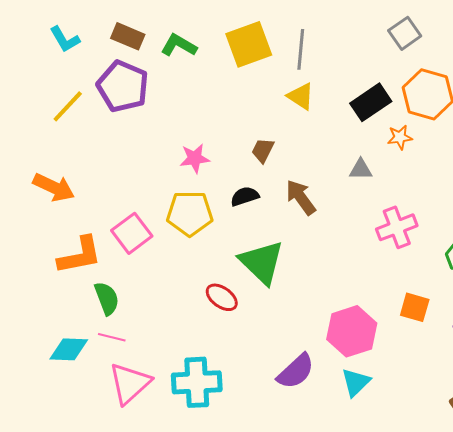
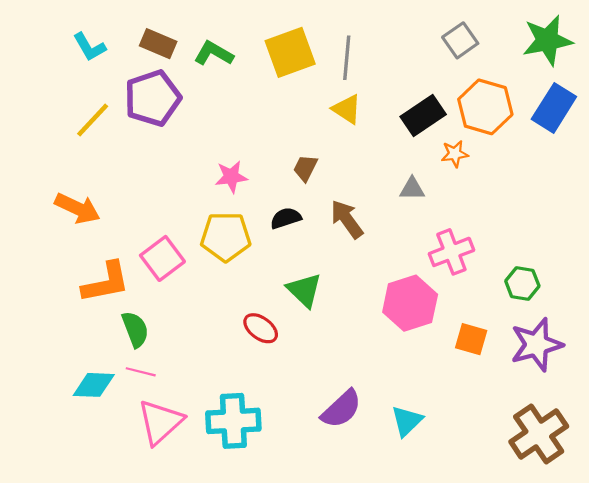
purple pentagon: (123, 86) -> (153, 98), turned 30
green triangle: (262, 262) -> (304, 290), size x0.7
pink hexagon: (352, 331) -> (410, 303), moved

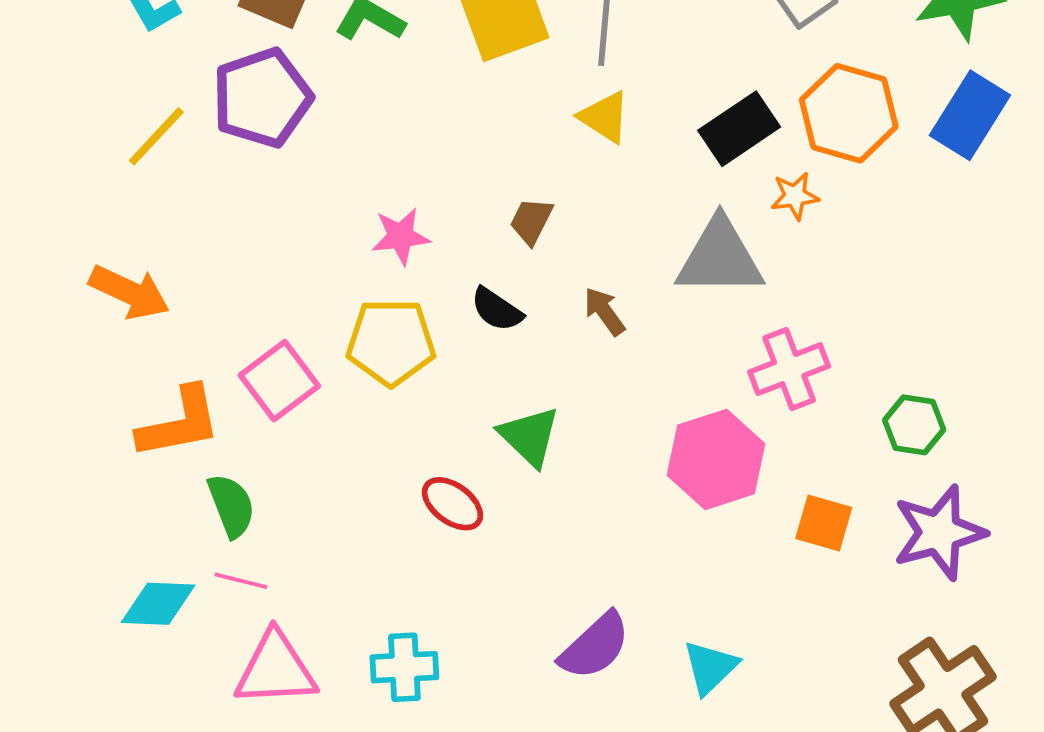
gray triangle: (412, 189) -> (720, 258), size x2.0
black semicircle: (286, 218) -> (497, 309), turned -128
brown arrow: (347, 219) -> (604, 311), size x0.7
cyan cross: (233, 421) -> (404, 667), size x0.7
pink triangle: (160, 422) -> (276, 669), turned 39

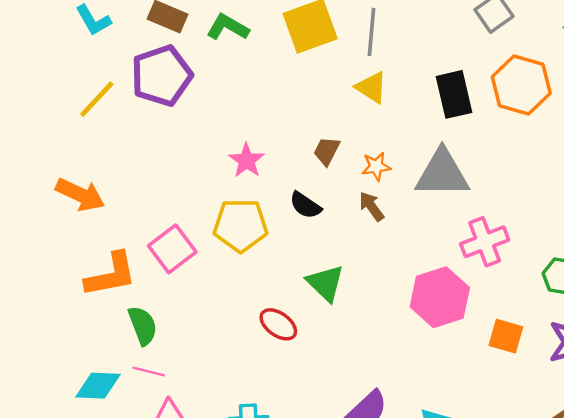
black rectangle: (739, 129) -> (454, 94), turned -69
orange star: (795, 196) -> (376, 166), moved
pink star: (401, 236) -> (246, 160), turned -30

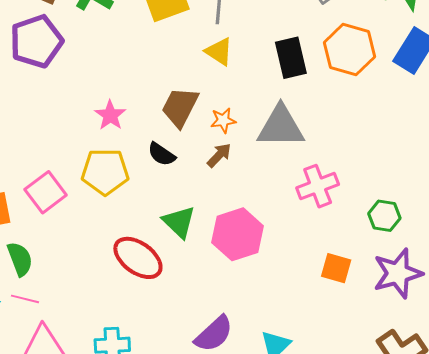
brown trapezoid: (327, 151) -> (180, 107), size x1.6
brown arrow: (371, 206) -> (219, 155), turned 80
pink hexagon: (440, 297) -> (238, 234), moved
red ellipse: (278, 324) -> (138, 258), size x1.5

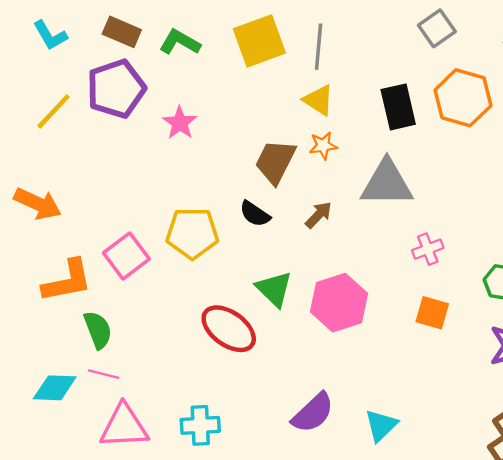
pink star: (110, 115) -> (180, 123), moved
orange star: (223, 120) -> (323, 146), moved
pink cross: (318, 186) -> (428, 249), size x0.7
orange square: (336, 268) -> (432, 313), moved

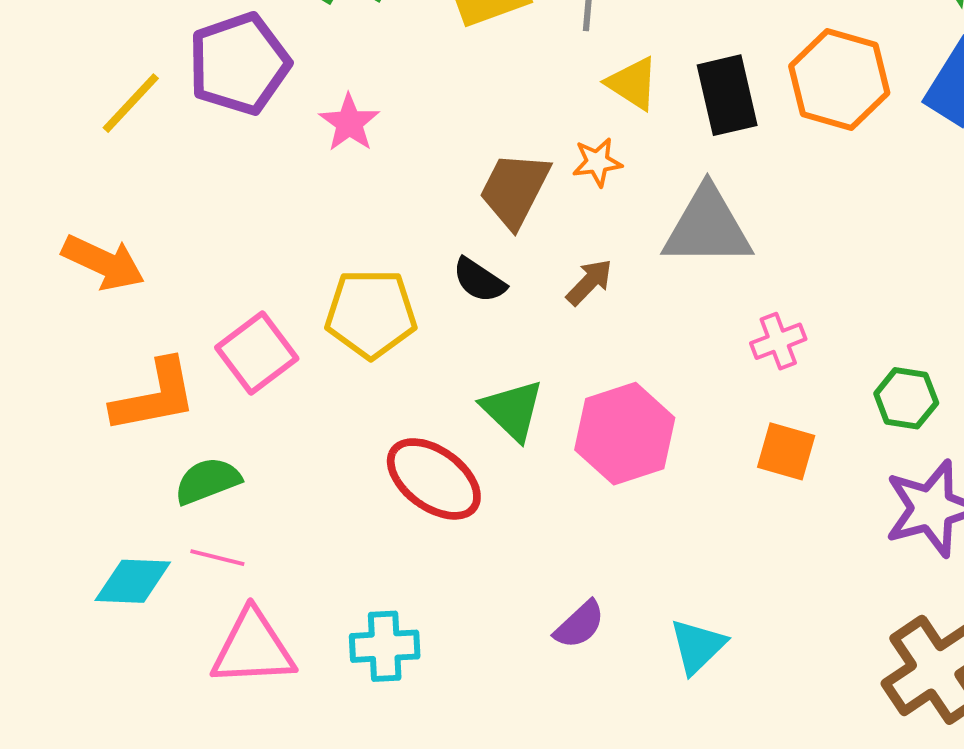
yellow triangle: (319, 100) -> (633, 83), moved
green semicircle: (98, 330) -> (208, 481), turned -90
purple semicircle: (313, 413) -> (579, 625), size x0.7

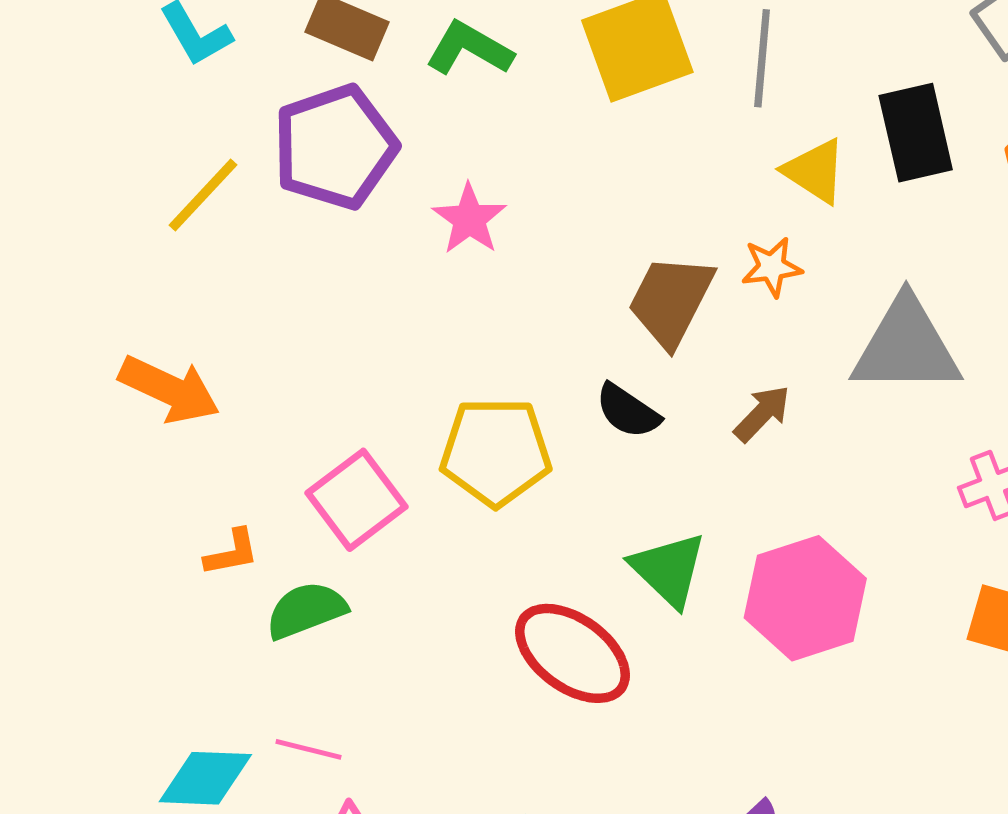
black rectangle: (727, 95) -> (916, 133), moved
orange L-shape: (154, 396) -> (232, 553), size x0.5
green semicircle: (208, 481) -> (306, 610), moved

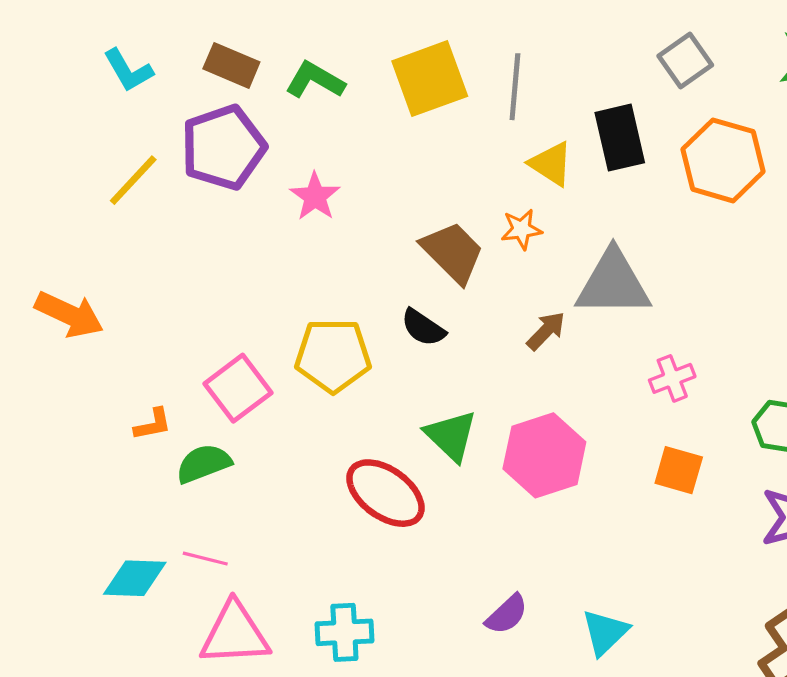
brown trapezoid: (671, 301) -> (453, 252), turned 108
orange arrow: (169, 389) -> (69, 314), moved
brown arrow: (762, 413) -> (546, 331), moved

